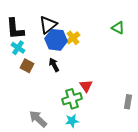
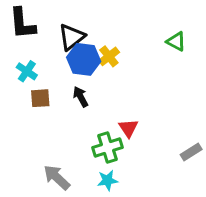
black L-shape: (15, 29) -> (22, 24), moved
brown square: (27, 66) -> (40, 98), turned -32
gray rectangle: (128, 102) -> (191, 152), turned 48

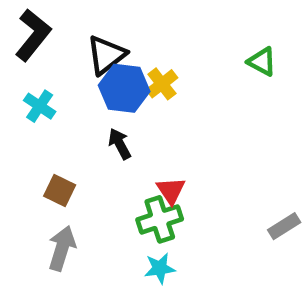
black L-shape: (22, 24) -> (33, 35), turned -136
brown square: (40, 98) -> (60, 191), moved, turned 30
red triangle: (128, 128) -> (171, 191), moved
gray arrow: (57, 177) -> (62, 248), moved, turned 64

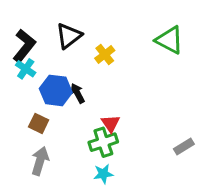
black L-shape: (33, 35) -> (24, 46), moved
green triangle: (262, 62) -> (169, 40), size x1.5
blue hexagon: (124, 88) -> (56, 90), moved

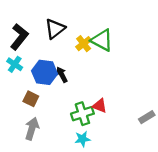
green triangle: (169, 40) -> (102, 40), moved
cyan cross: (26, 69) -> (15, 64), moved
red triangle: (111, 123) -> (100, 106), moved, turned -35

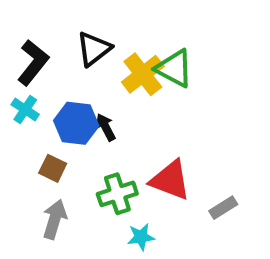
yellow cross: (84, 44) -> (143, 74), size x1.5
red triangle: (100, 106) -> (170, 180), size x1.6
green cross: (82, 114) -> (117, 194), moved
gray rectangle: (147, 117) -> (223, 208), moved

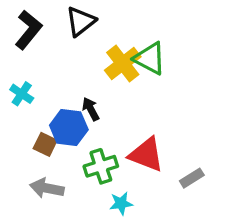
black triangle: (94, 49) -> (81, 21), moved
black L-shape: (33, 62) -> (28, 30), moved
blue hexagon: (76, 123) -> (69, 128), moved
gray arrow: (55, 219) -> (47, 188), turned -96

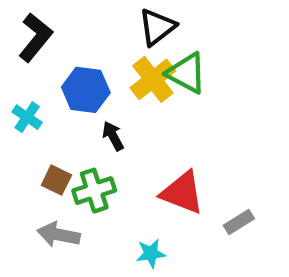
black triangle: (81, 21) -> (157, 27), moved
blue hexagon: (69, 128) -> (86, 90), moved
green cross: (101, 166) -> (94, 191), moved

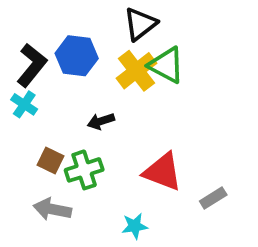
black L-shape: (35, 37) -> (32, 65), moved
blue hexagon: (86, 90) -> (77, 56), moved
black arrow: (113, 136) -> (101, 121), turned -80

